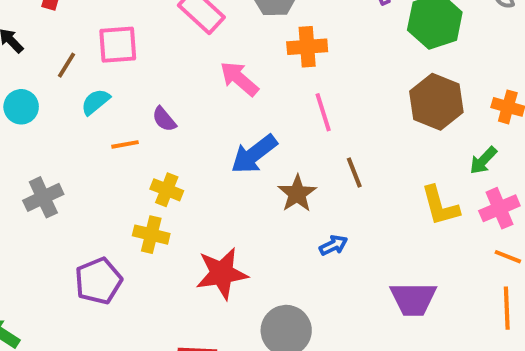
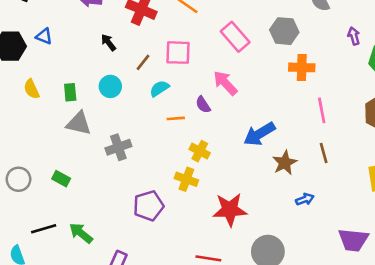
pink arrow: (239, 79) -> (225, 83), moved
pink line: (323, 112) -> (322, 110), moved

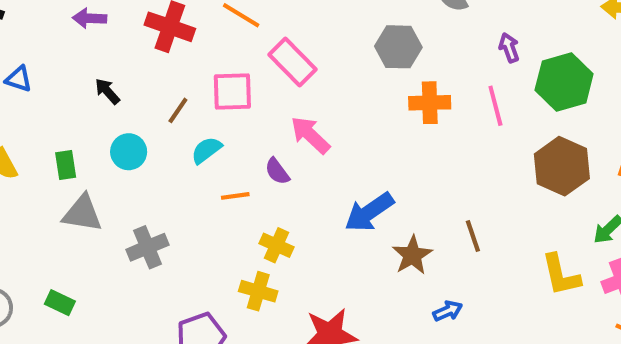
pink rectangle: (235, 37) -> (292, 62), moved
black arrow: (108, 42) -> (107, 91), moved
pink line: (322, 110) -> (495, 106), moved

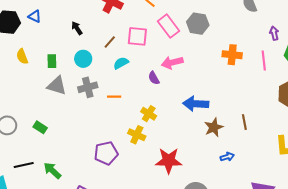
gray hexagon: (398, 47) -> (198, 24), moved
pink arrow: (310, 135) -> (172, 63), turned -65
orange line: (235, 196) -> (114, 97), moved
blue arrow: (369, 212) -> (196, 104), turned 30
gray cross: (147, 247) -> (88, 87), moved

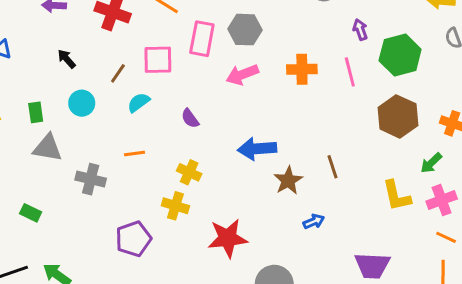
pink rectangle: (168, 26) -> (202, 39), turned 55
pink arrow: (172, 63) -> (242, 75), moved
gray cross: (88, 87) -> (91, 179), moved, turned 36

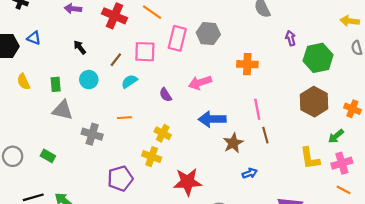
pink line: (350, 72) -> (257, 109), moved
pink arrow: (242, 75) -> (200, 83), moved

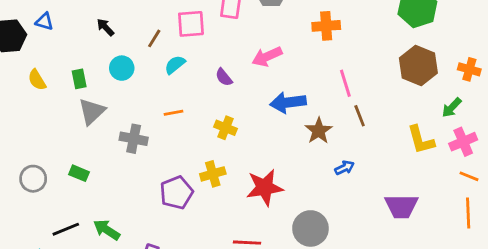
gray triangle: (63, 110) -> (92, 112), turned -50
yellow cross: (152, 157) -> (213, 174), moved, turned -30

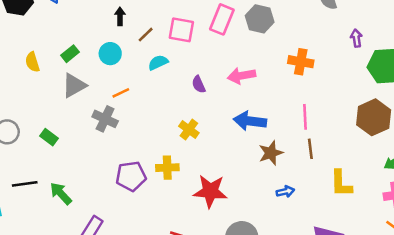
black arrow: (105, 27) -> (120, 16), moved, turned 30
green rectangle: (79, 79) -> (70, 54), turned 48
yellow semicircle: (37, 80) -> (32, 62), moved
orange line: (174, 113) -> (121, 93), moved, turned -30
yellow L-shape: (421, 140) -> (341, 183), moved

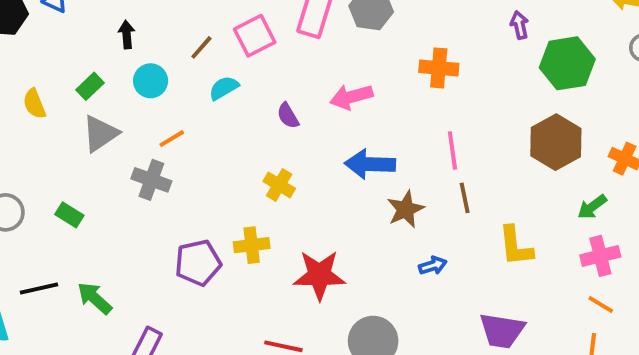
black arrow: (120, 16) -> (127, 34), moved
pink square: (181, 30) -> (255, 36), turned -32

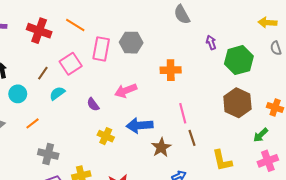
gray cross: (151, 180) -> (48, 154), moved
yellow cross: (279, 185) -> (106, 136), moved

